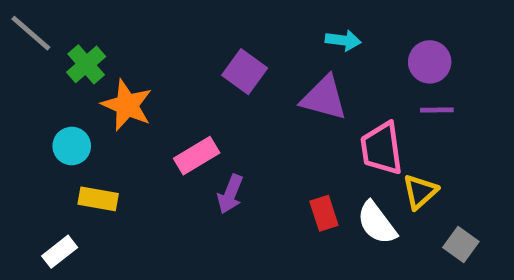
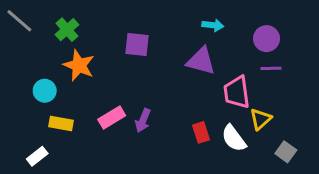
green cross: (86, 64) -> (67, 30), moved
purple square: (245, 72) -> (137, 45), moved, turned -30
pink rectangle: (197, 156) -> (112, 118), moved

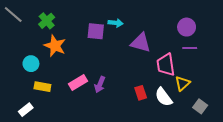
cyan arrow: (213, 25) -> (116, 23), moved

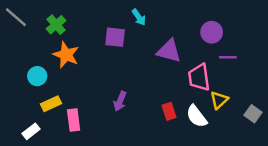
cyan arrow: (116, 23) -> (139, 17), moved, turned 48
purple circle: (187, 27) -> (212, 32), moved
pink rectangle: (78, 82) -> (74, 120), moved, turned -66
yellow rectangle: (42, 87) -> (51, 104), turned -35
gray square: (200, 106) -> (253, 114), moved

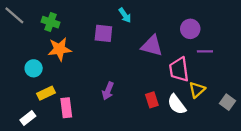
green cross: (56, 25) -> (50, 22), turned -30
orange star: (66, 55) -> (59, 49), turned -30

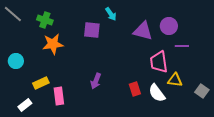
purple triangle: (152, 46) -> (143, 31), moved
cyan circle: (34, 68) -> (16, 61), moved
yellow triangle: (197, 90) -> (175, 80), turned 49

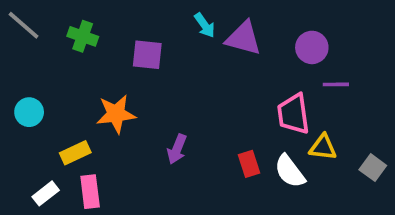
purple square: (92, 30) -> (147, 55), moved
purple triangle: (143, 31) -> (243, 38), moved
orange star: (53, 44) -> (116, 114), moved
pink rectangle: (59, 96) -> (90, 192), moved

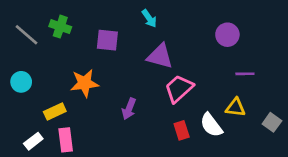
gray line: (24, 25) -> (27, 35), moved
purple triangle: (243, 38) -> (160, 56), moved
purple line: (336, 84) -> (245, 74), moved
pink trapezoid: (293, 114) -> (179, 89), moved, turned 56
red rectangle: (249, 164) -> (182, 130), moved

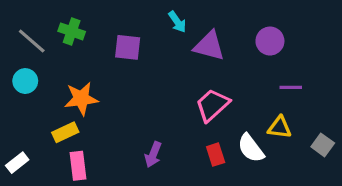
purple triangle: (160, 56) -> (209, 46), moved
cyan circle: (21, 82) -> (25, 81), moved
orange star: (84, 83) -> (81, 99), moved
purple arrow: (129, 109) -> (153, 155), moved
white rectangle: (33, 141) -> (17, 163), moved

